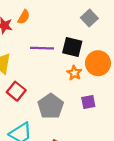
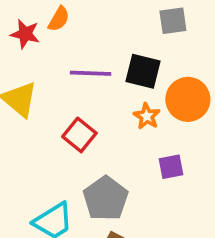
gray square: (89, 18) -> (173, 21), turned 35
red square: (16, 91) -> (79, 135), moved
gray pentagon: (51, 106) -> (106, 198), moved

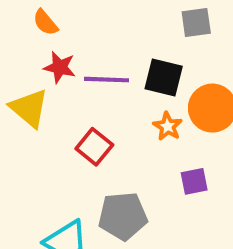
orange semicircle: (59, 19) -> (45, 22), moved, turned 110
red star: (25, 34) -> (60, 67), moved
gray pentagon: (106, 198) -> (123, 216), turned 30

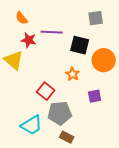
purple line: (107, 80) -> (52, 32), moved
orange star: (168, 126) -> (73, 74), moved
red square: (94, 147) -> (46, 91), moved

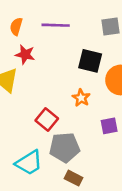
orange semicircle: (22, 18) -> (16, 26), turned 56
purple line: (52, 32) -> (56, 25), moved

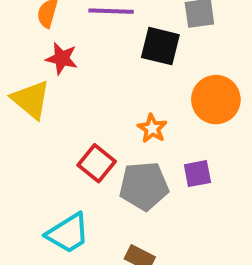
black square: (90, 61) -> (160, 46), moved
gray pentagon: (65, 147) -> (144, 186), moved

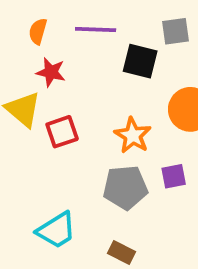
orange star: (152, 128) -> (133, 135), size x1.4
red square: (97, 163) -> (62, 132), moved, turned 32

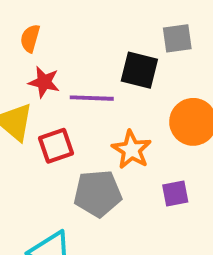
purple line: (96, 29) -> (92, 98), moved
gray pentagon: (125, 187) -> (98, 193), moved

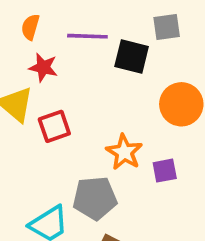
purple line: (92, 98) -> (87, 36), moved
orange star: (132, 150) -> (124, 152), moved
gray pentagon: (98, 193) -> (95, 198), moved

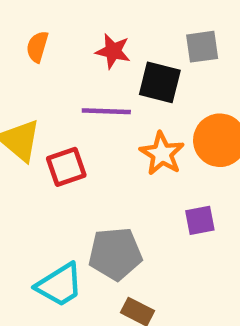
purple line: (87, 36) -> (106, 111), moved
red star: (43, 67) -> (113, 51), moved
orange star: (124, 152) -> (162, 154), moved

